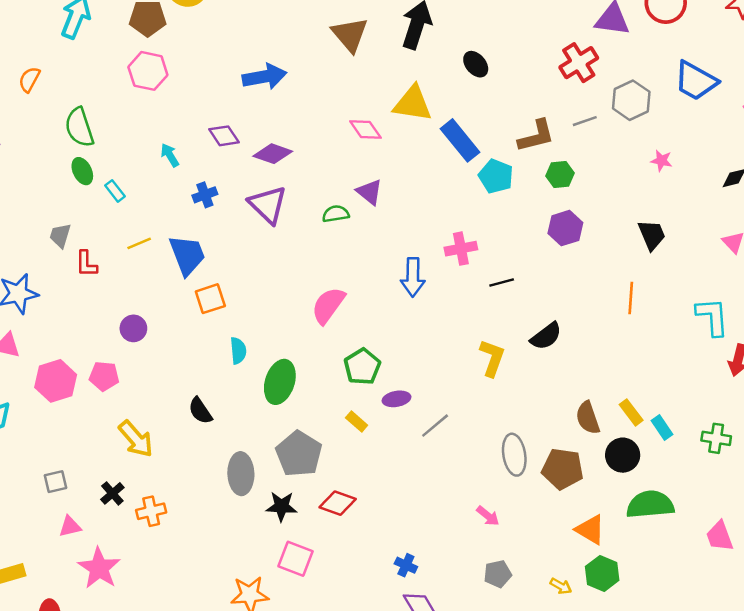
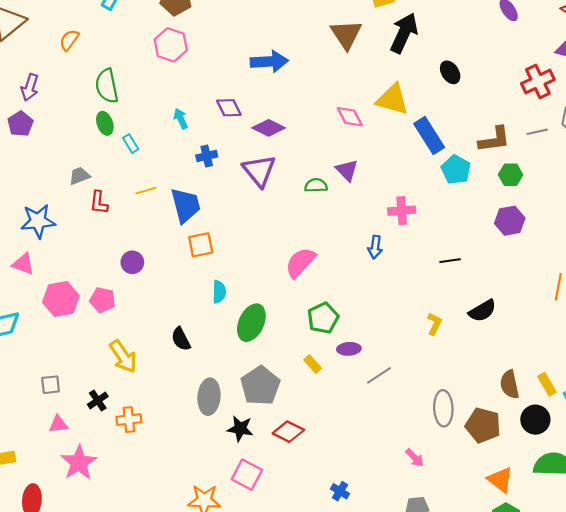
gray trapezoid: (60, 236) -> (79, 176), turned 45
pink cross: (461, 249) -> (402, 211), moved
blue arrow: (413, 277) -> (375, 247), size x0.7
yellow L-shape: (492, 358) -> (434, 324), size x0.7

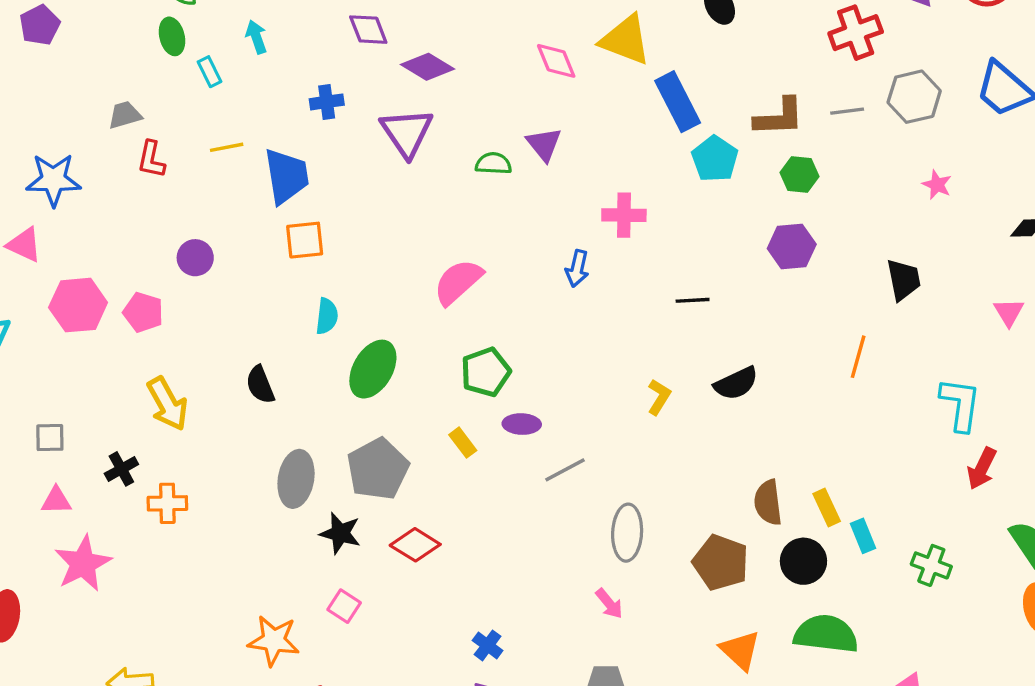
cyan arrow: (181, 119) -> (256, 37), moved
gray ellipse: (443, 408) -> (627, 533), moved
pink square: (247, 475) -> (344, 606), size x0.7

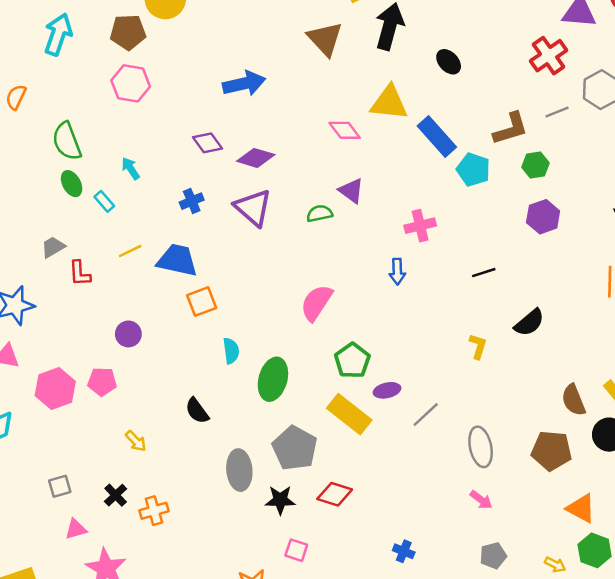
blue trapezoid: (287, 176) -> (177, 260), turned -54
yellow arrow: (167, 404) -> (136, 441), size x0.6
yellow rectangle: (463, 443) -> (349, 414), size x2.0

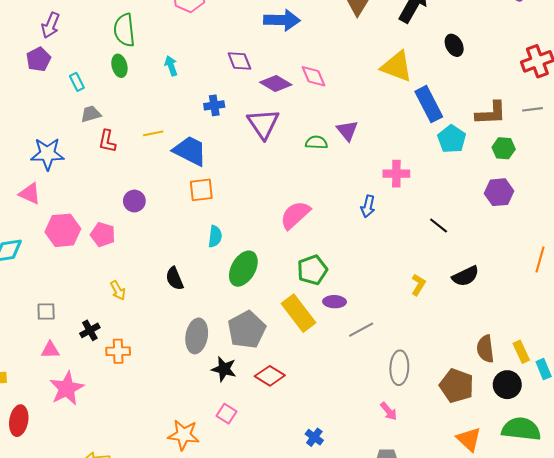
pink diamond: (345, 130) -> (313, 76), moved
cyan rectangle: (104, 201) -> (77, 82), moved
black line: (484, 273) -> (439, 225), turned 42

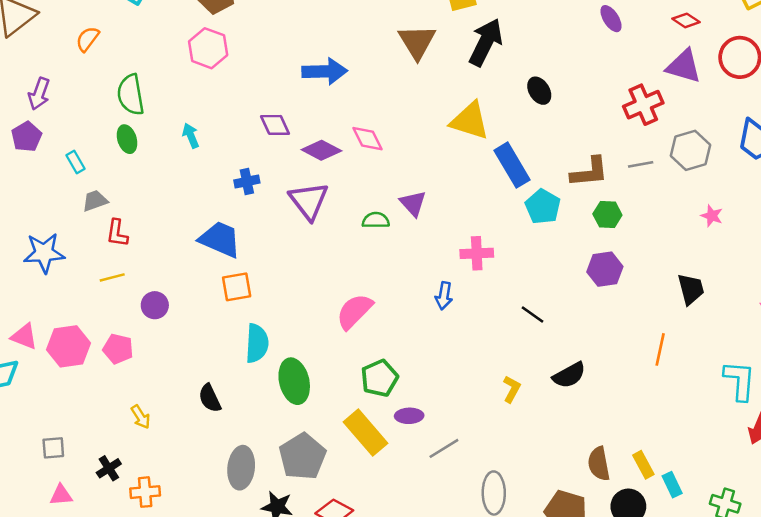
yellow line: (153, 133) -> (112, 277), moved
pink triangle: (30, 194) -> (24, 336), moved
cyan semicircle: (215, 236) -> (257, 343), size x1.4
green ellipse: (243, 269) -> (294, 381), turned -40

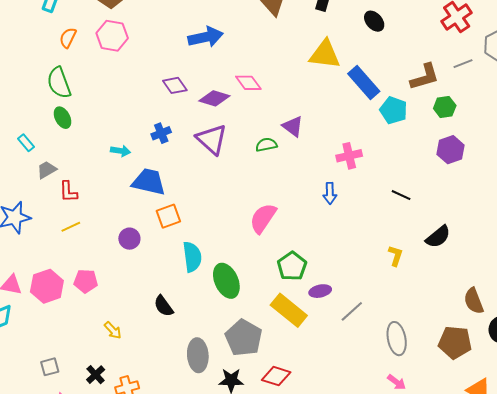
orange semicircle: (87, 39) -> (68, 38), moved
cyan arrow: (191, 136) -> (120, 151), moved, turned 132
purple circle: (155, 305) -> (129, 239), moved

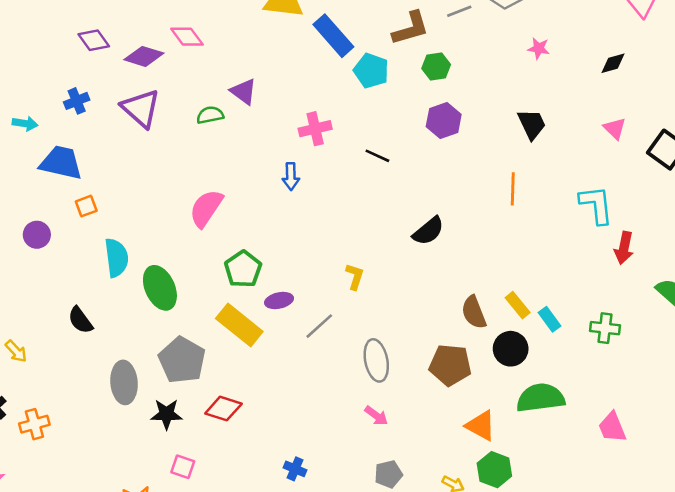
black line: (401, 195) -> (377, 156), moved
orange square: (168, 216) -> (86, 206), size x0.7
yellow L-shape: (396, 256) -> (355, 277), moved

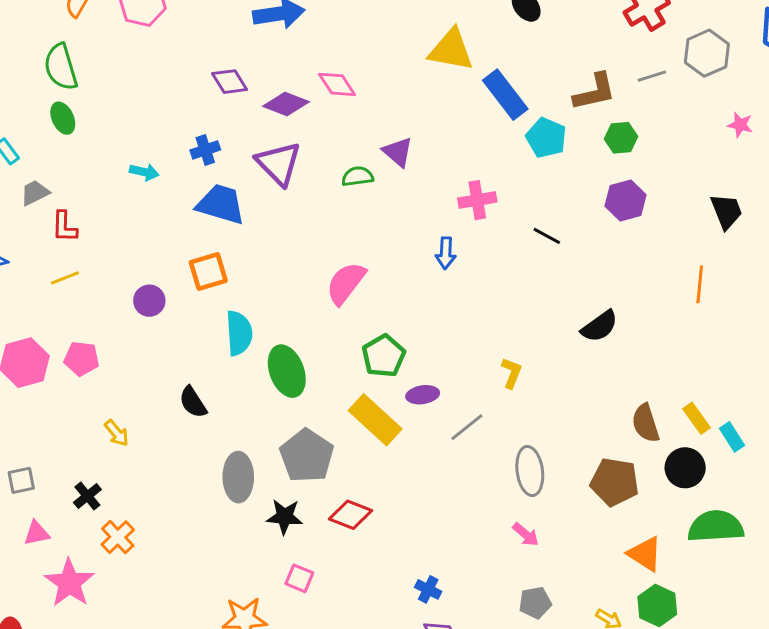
blue trapezoid: (61, 163) -> (221, 204), moved
orange square: (86, 206) -> (208, 271), size x1.5
orange cross: (34, 424) -> (118, 537), moved, turned -32

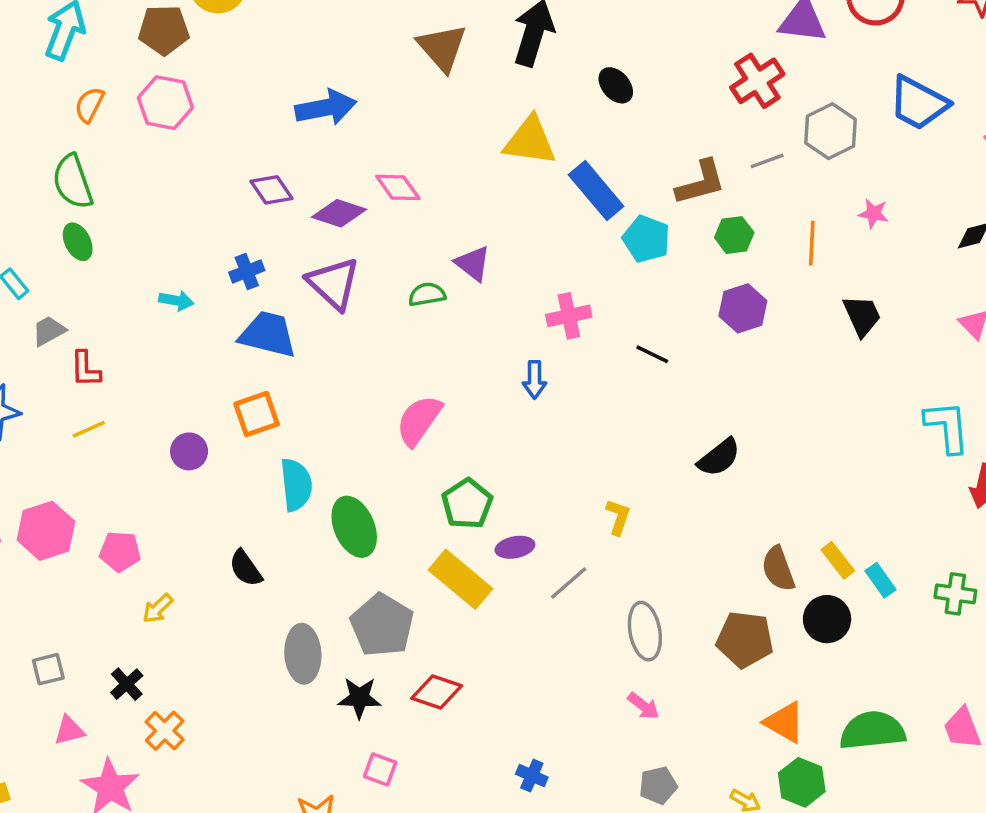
orange line: (700, 284) -> (812, 243), moved
pink pentagon: (82, 359) -> (120, 551), moved
yellow arrow: (117, 433) -> (158, 609), turned 88
green semicircle: (716, 526) -> (872, 731), moved

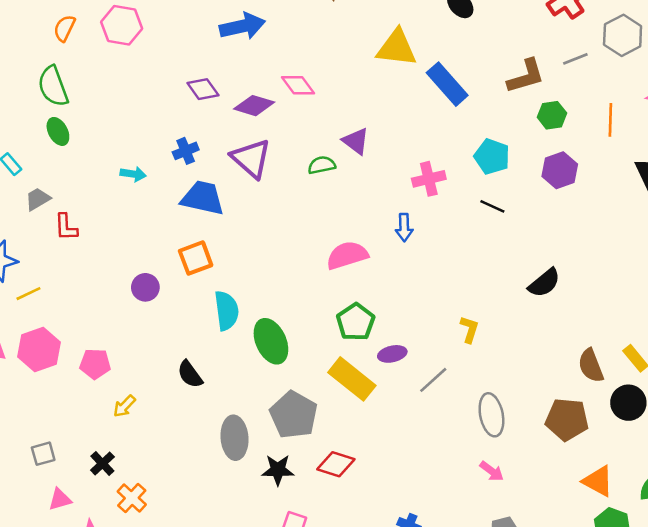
cyan pentagon: (646, 239) -> (492, 157), moved
pink semicircle: (419, 420) -> (347, 255), moved, turned 39
yellow line: (89, 429) -> (28, 294), moved

